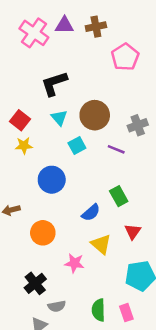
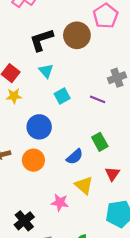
brown circle: (95, 115) -> (77, 35), moved
orange circle: (43, 233) -> (33, 160), moved

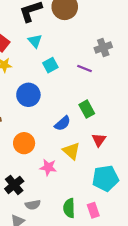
orange circle: (33, 160) -> (24, 143), moved

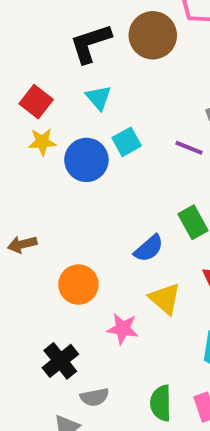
blue circle: (28, 95) -> (86, 160), moved

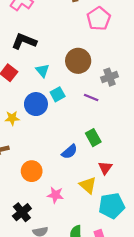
brown circle: (153, 35) -> (78, 61), moved
black L-shape: (90, 43) -> (24, 41), moved, turned 40
yellow star: (42, 142) -> (12, 118), moved
yellow triangle: (165, 299) -> (88, 185), moved

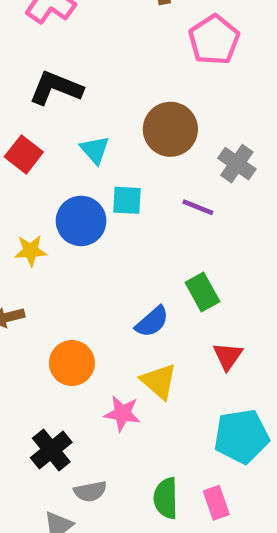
gray cross: (110, 77) -> (237, 164), turned -35
cyan square: (58, 94) -> (127, 200), turned 32
yellow triangle: (88, 185) -> (159, 381), moved

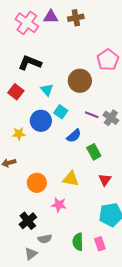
pink pentagon: (214, 40) -> (108, 60), moved
gray cross: (237, 164) -> (111, 118), moved
cyan square: (127, 200) -> (61, 112), turned 32
blue semicircle: (152, 322) -> (74, 136), moved
yellow triangle: (159, 381) -> (71, 179), moved, turned -30

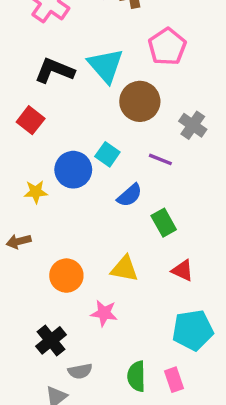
pink pentagon: (108, 60) -> (167, 47), moved
cyan triangle: (47, 90) -> (106, 66), moved, size x1.6
gray cross: (111, 118) -> (193, 125), moved
red triangle: (105, 180) -> (183, 270), turned -40

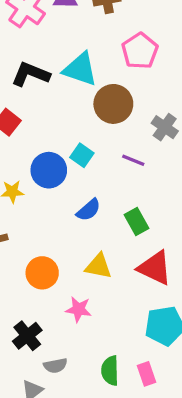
cyan triangle: (106, 66) -> (80, 69), turned -30
blue semicircle: (130, 195) -> (89, 210), moved
red triangle: (183, 270) -> (155, 268), size x1.6

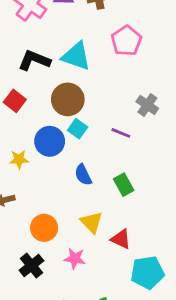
brown circle: (113, 104) -> (68, 99), moved
blue semicircle: (89, 210) -> (83, 175), turned 105
yellow triangle: (98, 266) -> (92, 222), turned 35
red triangle: (155, 268) -> (121, 239), moved, size x0.7
black cross: (27, 336) -> (31, 266), moved

